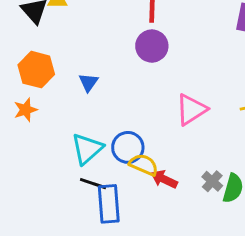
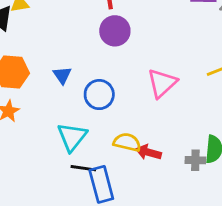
blue circle: (128, 147) -> (99, 95), moved
gray cross: (212, 181) -> (195, 160), moved, turned -30

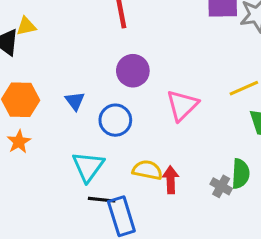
purple circle: (115, 31) -> (133, 71), moved
red arrow: (148, 152) -> (171, 180), turned 75
gray cross: (195, 160) -> (221, 186), turned 30

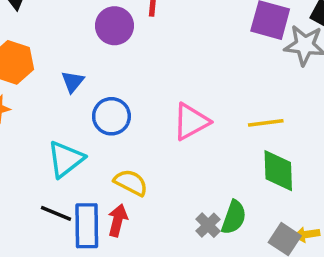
purple circle: (133, 71) -> (114, 26), moved
red arrow: (171, 180) -> (118, 220), moved
black line: (102, 200) -> (56, 213), moved

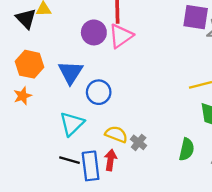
blue triangle: (73, 82) -> (71, 72), size x1.6
pink triangle: (191, 122) -> (121, 36), moved
gray cross: (208, 225) -> (139, 142), moved

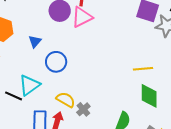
blue triangle: (71, 72) -> (35, 41), size x0.6
black line: (70, 160) -> (14, 96), moved

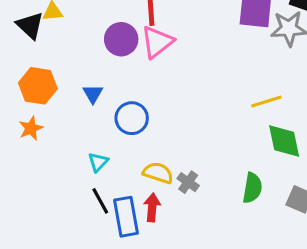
cyan triangle: (29, 85) -> (98, 162), size x0.6
black line: (14, 96) -> (100, 201), moved, turned 48

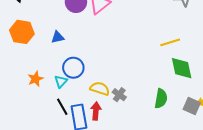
blue triangle: (93, 94) -> (58, 37), turned 48
blue circle: (132, 118) -> (73, 68), moved
orange star: (31, 128) -> (35, 79), moved

